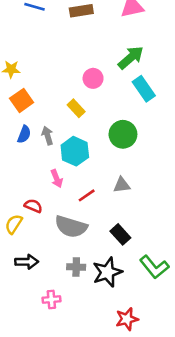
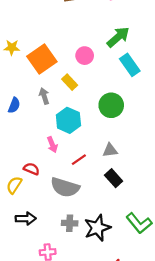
orange square: (22, 100) -> (42, 59), moved, size x1.4
blue semicircle: (24, 134) -> (14, 105), moved
gray arrow: (48, 136) -> (44, 96), moved
black rectangle: (120, 234) -> (114, 178), moved

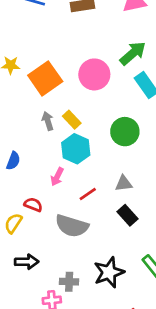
pink circle: (85, 56) -> (94, 74), size x1.5
yellow rectangle: (70, 82) -> (72, 120), moved
blue semicircle: (14, 105) -> (13, 161), moved
pink arrow: (52, 145) -> (57, 177), turned 49
gray cross: (70, 223) -> (69, 282), moved

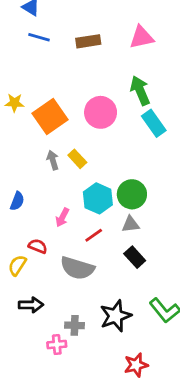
green arrow: (133, 53) -> (140, 91), turned -72
green circle: (125, 132) -> (132, 194), moved
cyan hexagon: (76, 149) -> (98, 198), moved

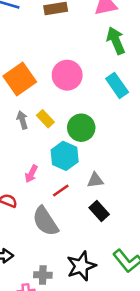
green arrow: (140, 91) -> (116, 41), moved
green circle: (132, 194) -> (81, 128), moved
gray semicircle: (77, 268) -> (45, 221), turned 40

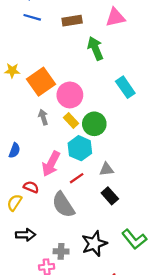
green arrow: (116, 41) -> (95, 48), moved
pink circle: (67, 75) -> (70, 95), moved
yellow rectangle: (45, 119) -> (71, 120), moved
pink arrow: (31, 174) -> (51, 164), size x1.6

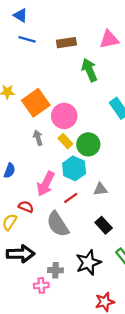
black rectangle: (110, 196) -> (104, 225), moved
black arrow: (26, 235) -> (20, 254), size x1.4

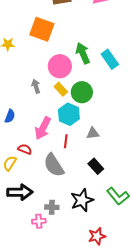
green arrow: (89, 70) -> (83, 53), moved
orange square: (36, 103) -> (42, 29), moved, turned -35
red line: (71, 198) -> (66, 141), turned -48

